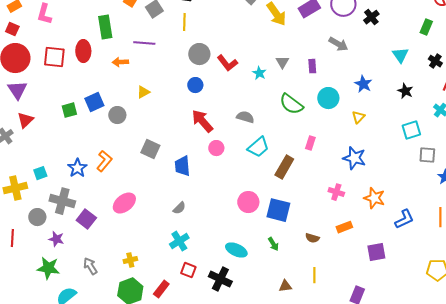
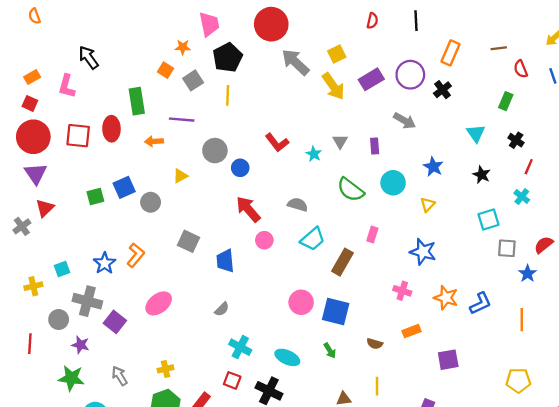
gray circle: (199, 54) -> (215, 151), moved
yellow cross: (15, 188) -> (33, 286), size x0.7
blue L-shape: (404, 219) -> (480, 303), moved
cyan cross: (179, 241) -> (240, 347), moved, turned -30

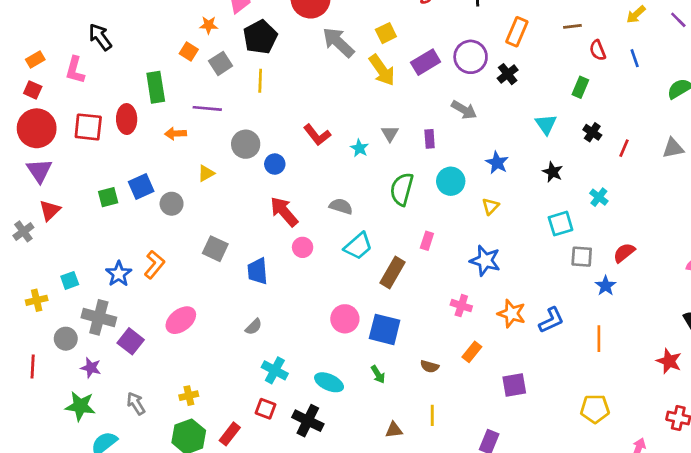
red line: (529, 167) -> (624, 148), moved
green semicircle: (351, 190) -> (402, 189), turned 68
orange rectangle: (411, 331) -> (472, 352), turned -30

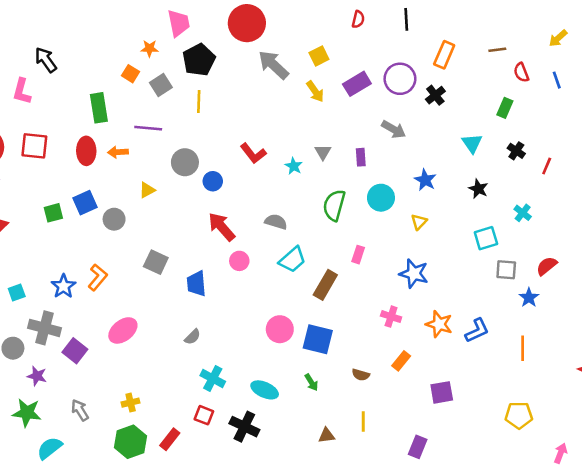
yellow arrow: (382, 70) -> (315, 91), size x0.7
red ellipse: (127, 119) -> (86, 151), moved

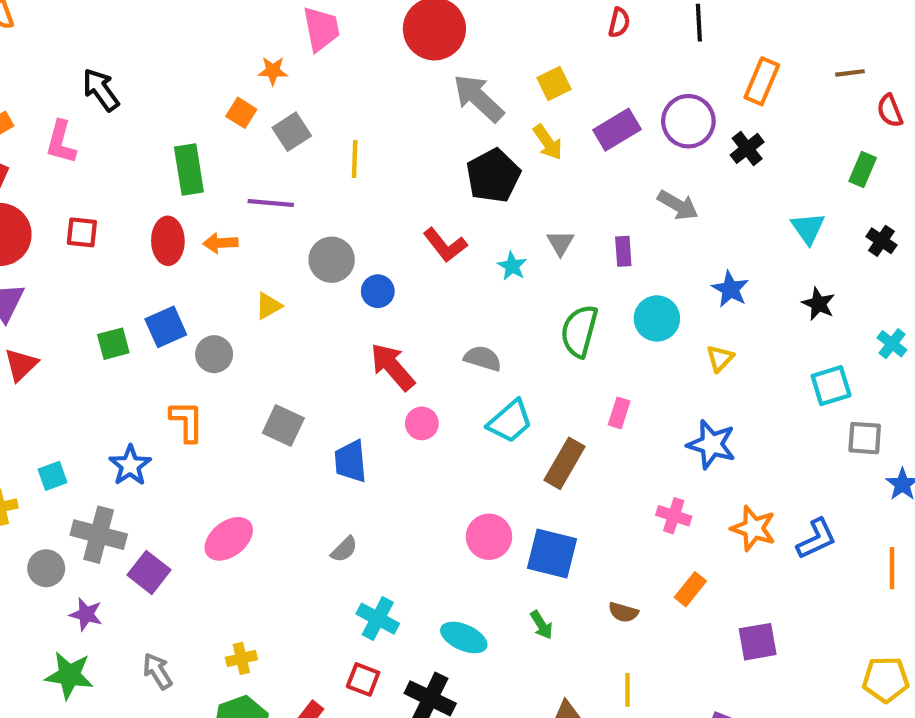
black pentagon: (199, 60) -> (493, 176), moved
red square: (34, 146) -> (82, 232), size x0.7
orange L-shape: (98, 277) -> (187, 421), moved, turned -40

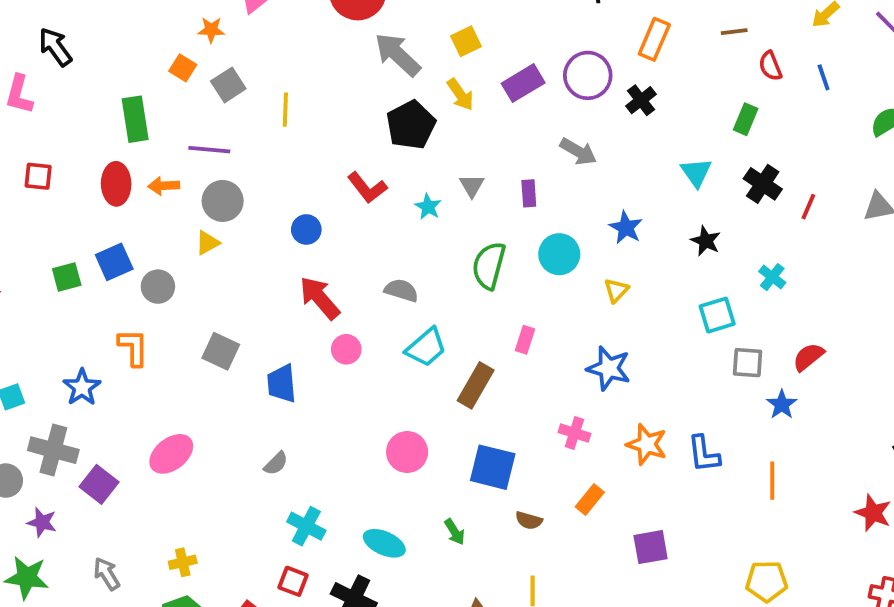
black cross: (881, 241) -> (763, 184), size x1.4
gray circle: (332, 260) -> (223, 201), moved
blue L-shape: (816, 539) -> (704, 454), turned 108
blue square: (552, 554) -> (493, 467), moved

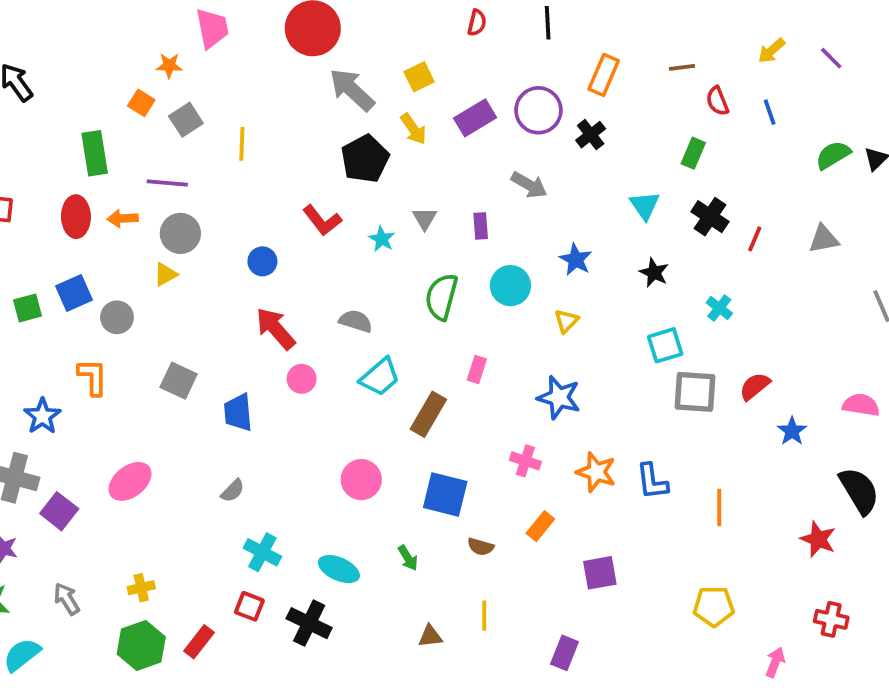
gray square: (748, 363) -> (695, 392), size x1.4
blue star: (782, 404) -> (792, 431), moved

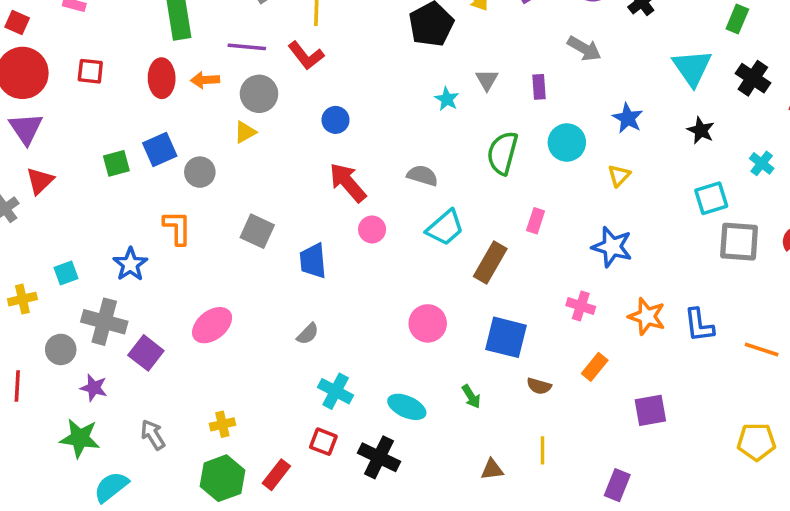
cyan triangle: (645, 205) -> (692, 68), size x1.4
red L-shape: (322, 220) -> (306, 56), moved
orange line: (719, 508) -> (762, 349), turned -72

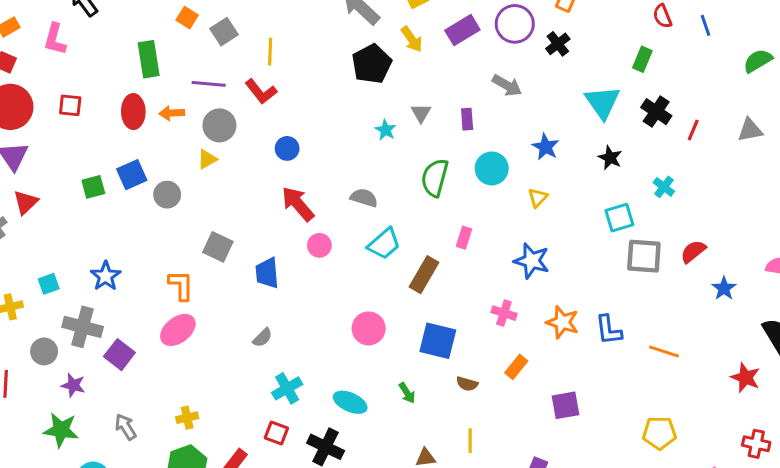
orange L-shape: (177, 228) -> (181, 285), moved
cyan cross: (336, 391) -> (287, 388), turned 32

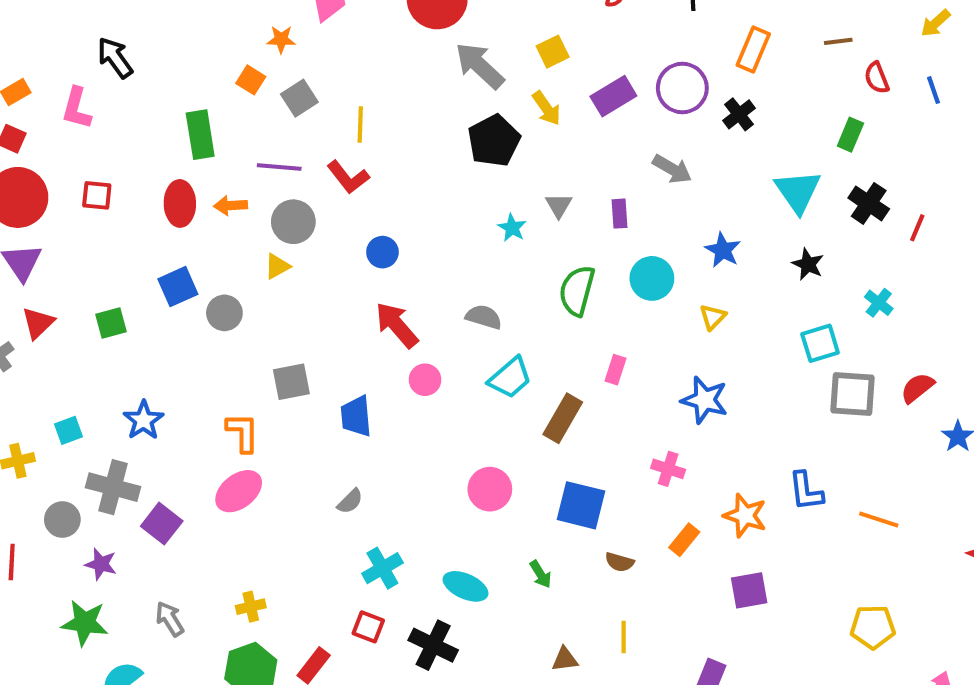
green square: (93, 187) -> (111, 323), moved
gray square: (218, 247) -> (291, 382), turned -36
orange star: (562, 322) -> (745, 515), moved

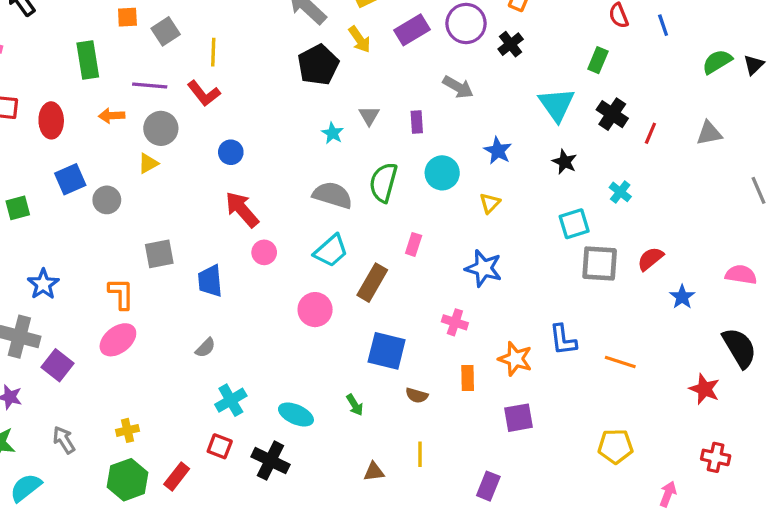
orange square: (251, 80) -> (127, 17), turned -35
red ellipse: (180, 203) -> (51, 120), moved
gray semicircle: (484, 317) -> (333, 195), moved, size x1.4
pink circle: (490, 489) -> (315, 310), moved
orange rectangle: (684, 540) -> (468, 378), turned -40

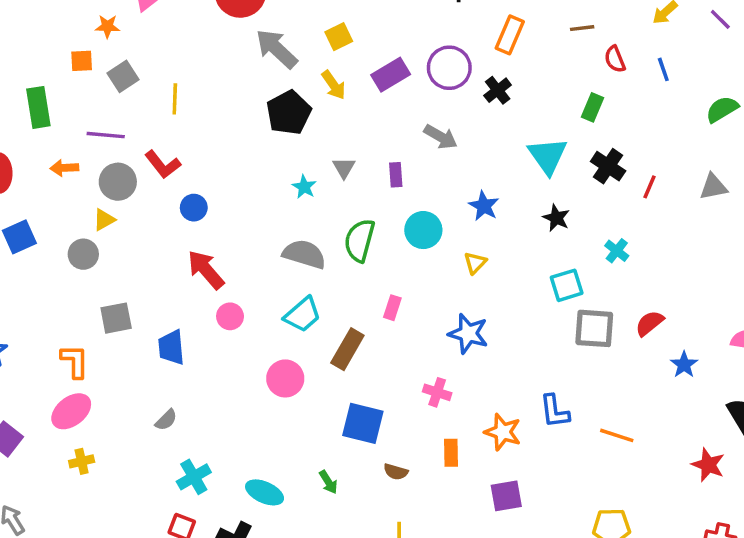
red L-shape: (204, 93) -> (163, 164), moved
gray circle: (107, 200) -> (83, 254), moved
yellow cross: (127, 430) -> (82, 461), moved

